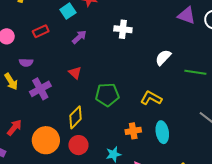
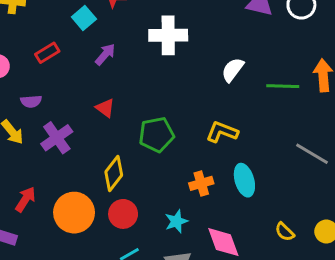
white cross: (123, 29) -> (168, 35), size x1.4

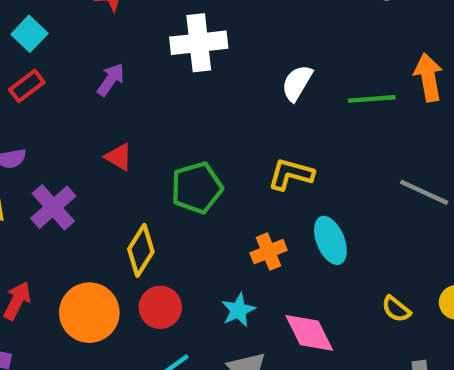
cyan square: (84, 18) -> (29, 34), moved

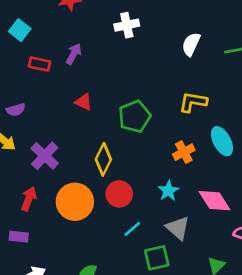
white cross: (199, 43) -> (127, 25), size x0.7
red rectangle: (27, 86) -> (40, 64), moved, turned 55
purple cross: (53, 207) -> (45, 156), moved

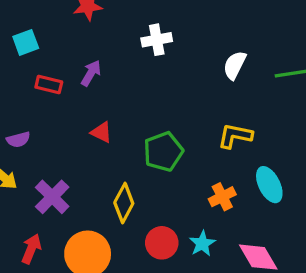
cyan square: (20, 30) -> (26, 42), turned 30
red circle: (119, 194) -> (162, 243), moved

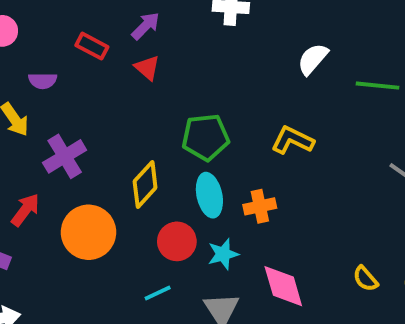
red rectangle: (49, 84) -> (92, 46), moved
red triangle: (101, 132) -> (147, 68), moved
cyan ellipse: (269, 185) -> (209, 195), moved

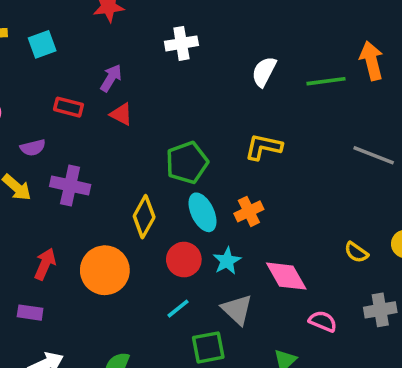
purple cross: (65, 156) -> (70, 185), moved, turned -33

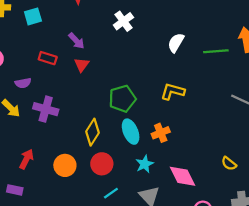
white cross: (181, 43) -> (123, 21), turned -30
purple arrow: (111, 78) -> (76, 41), turned 102
red triangle: (121, 114) -> (82, 65), turned 35
red circle: (184, 260) -> (102, 164), moved
orange circle: (105, 270) -> (65, 165), size x0.7

